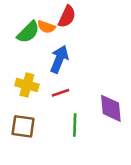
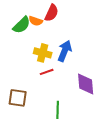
blue arrow: (59, 59) -> (65, 51), moved
yellow cross: (27, 85) -> (43, 53), moved
green line: (75, 125) -> (58, 110), moved

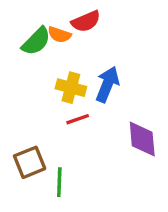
red semicircle: (52, 13) -> (86, 21), turned 42
brown square: (18, 98) -> (30, 162), turned -30
green line: (58, 110) -> (59, 182), moved

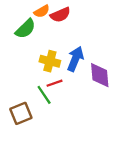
orange semicircle: (59, 35) -> (42, 11), moved, turned -49
purple diamond: (142, 139) -> (100, 75), moved
green line: (59, 182) -> (44, 95), moved, turned -36

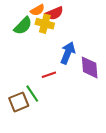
yellow cross: (50, 61) -> (45, 24), moved
green line: (44, 95) -> (32, 94), moved

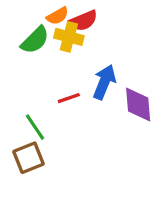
red line: (49, 75) -> (69, 98), moved
green line: (32, 94) -> (35, 127), moved

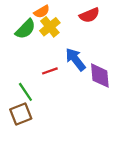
red semicircle: (83, 21) -> (89, 15), moved
yellow cross: (69, 37) -> (50, 27), turned 36
blue arrow: (104, 82) -> (75, 59), turned -60

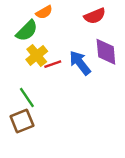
yellow cross: (50, 27) -> (37, 55), moved
red line: (50, 71) -> (53, 64), moved
purple diamond: (100, 76) -> (106, 52), moved

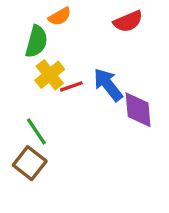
green semicircle: (27, 31) -> (36, 41), turned -30
purple diamond: (106, 52) -> (138, 110), moved
brown square: (22, 121) -> (30, 163), turned -30

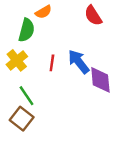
red semicircle: (128, 21) -> (93, 16), turned 80
yellow cross: (50, 75) -> (17, 60), moved
red line: (71, 86) -> (52, 63), turned -63

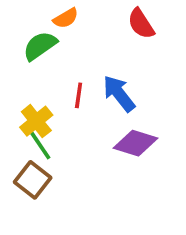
green semicircle: (26, 30) -> (40, 46), turned -140
yellow cross: (17, 60) -> (36, 121), moved
purple diamond: (100, 80) -> (135, 143), moved, turned -68

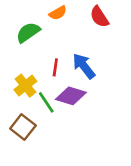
orange semicircle: (66, 18) -> (58, 13), moved
purple diamond: (135, 143) -> (71, 96), moved
green line: (40, 145) -> (46, 102), moved

